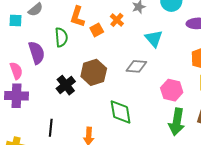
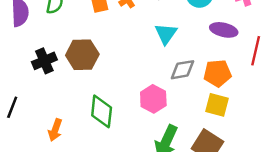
gray diamond: (136, 66) -> (182, 70), moved, turned -30
pink hexagon: (172, 90) -> (153, 99), moved

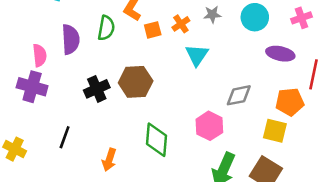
cyan triangle: (166, 34) -> (197, 55), moved
orange pentagon: (217, 73) -> (290, 102), moved

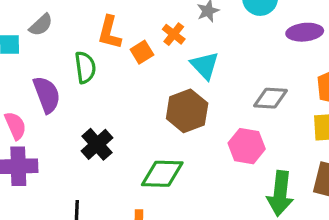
brown hexagon: (136, 82) -> (187, 111), moved
gray diamond: (239, 95) -> (270, 98), turned 32
green diamond: (156, 140) -> (162, 174), moved, turned -76

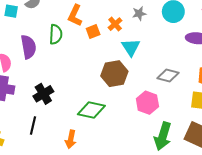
black cross: (97, 144) -> (43, 94), moved

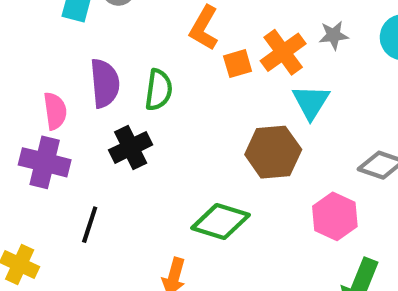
orange cross: (115, 24) -> (283, 52), size x1.5
green semicircle: (56, 34) -> (159, 90), moved
black cross: (43, 94) -> (131, 147), moved
black line: (33, 126) -> (90, 225), moved

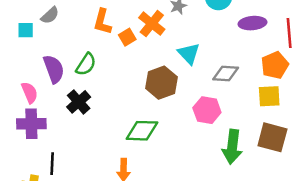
green semicircle: (159, 90) -> (86, 64), turned 40
cyan triangle: (311, 102) -> (189, 54), moved
black line: (90, 225) -> (52, 164), moved

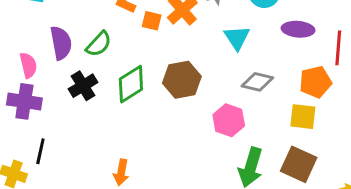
orange square: (127, 37) -> (152, 21), turned 35
cyan triangle: (189, 54) -> (237, 38), moved
green diamond: (142, 131) -> (131, 84), moved, turned -44

